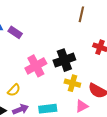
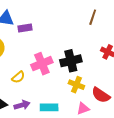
purple rectangle: (15, 32) -> (25, 28), turned -48
yellow semicircle: (14, 90) -> (18, 77), moved

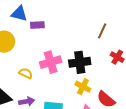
brown line: (93, 17) -> (102, 31), moved
yellow semicircle: (18, 77) -> (26, 73), turned -120

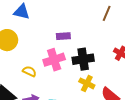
purple rectangle: (37, 25) -> (63, 36), moved
brown line: (102, 31) -> (107, 13), moved

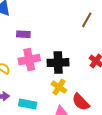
purple rectangle: (63, 36) -> (23, 34), moved

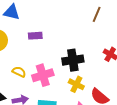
pink cross: (29, 60) -> (43, 75), moved

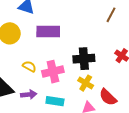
purple rectangle: (35, 36) -> (48, 32), size x1.6

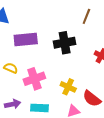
black cross: (84, 59) -> (65, 43), moved
yellow semicircle: (29, 66) -> (11, 68), moved

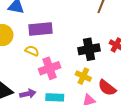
black cross: (65, 43) -> (89, 49), moved
yellow semicircle: (11, 68) -> (32, 51), moved

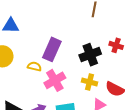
purple rectangle: (41, 29) -> (52, 49), moved, turned -50

